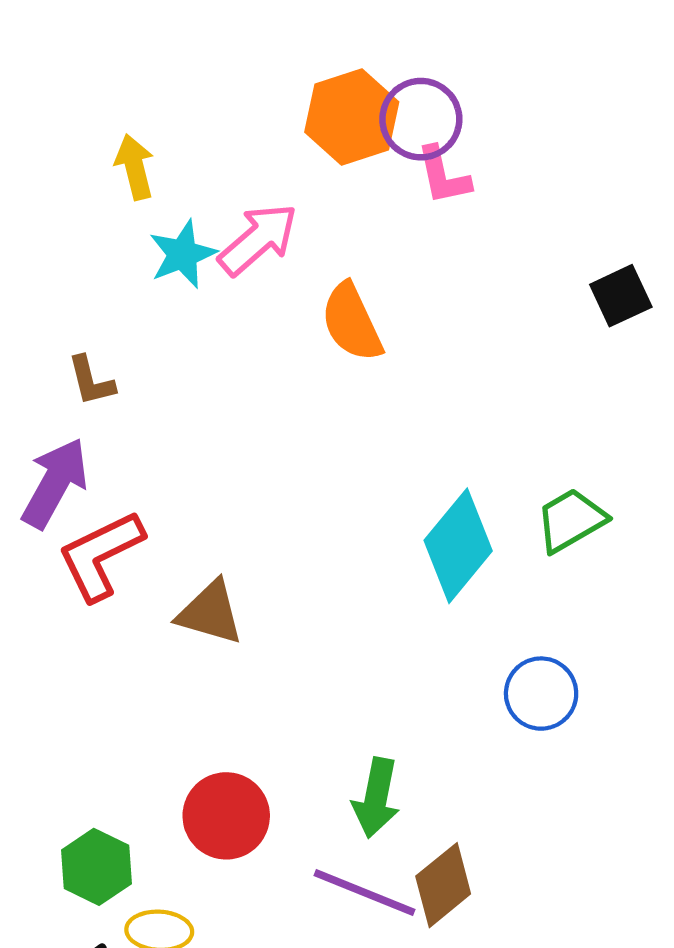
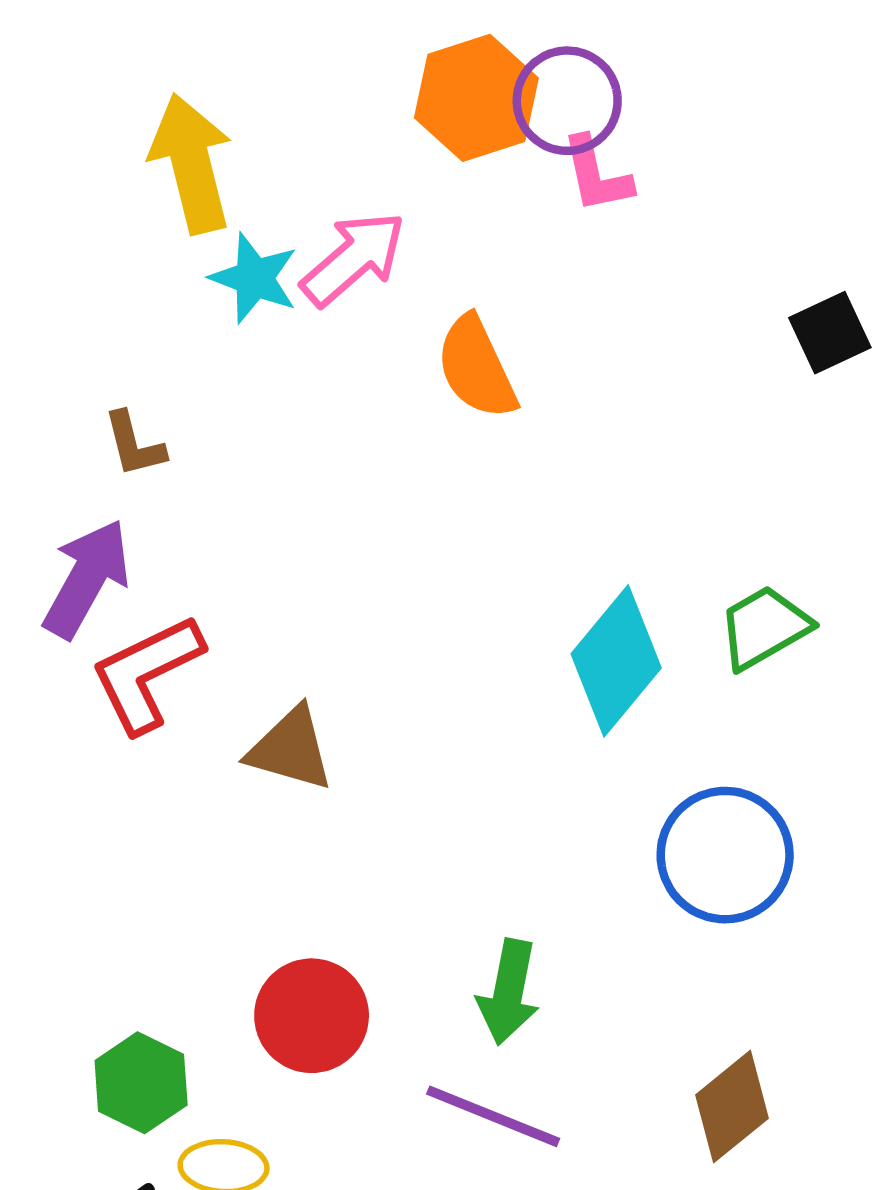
yellow arrow: (135, 167) -> (191, 164), size x1.6
cyan star: (183, 254) -> (254, 278), turned -30
blue circle: (541, 694) -> (725, 855), size x1.4
brown diamond: (443, 885) -> (732, 1107), moved

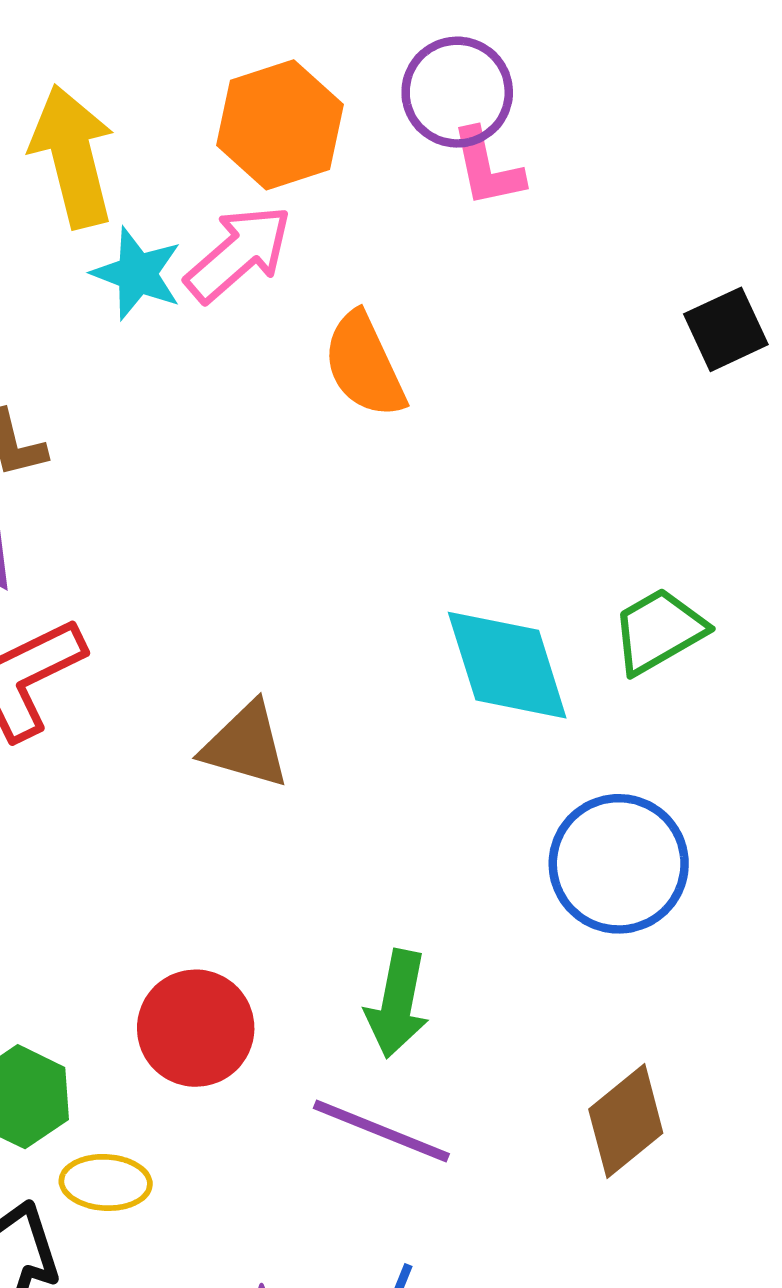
orange hexagon: (476, 98) -> (280, 125), moved
cyan diamond: (616, 661) -> (507, 665), turned -57
brown triangle: (291, 749) -> (246, 745), moved

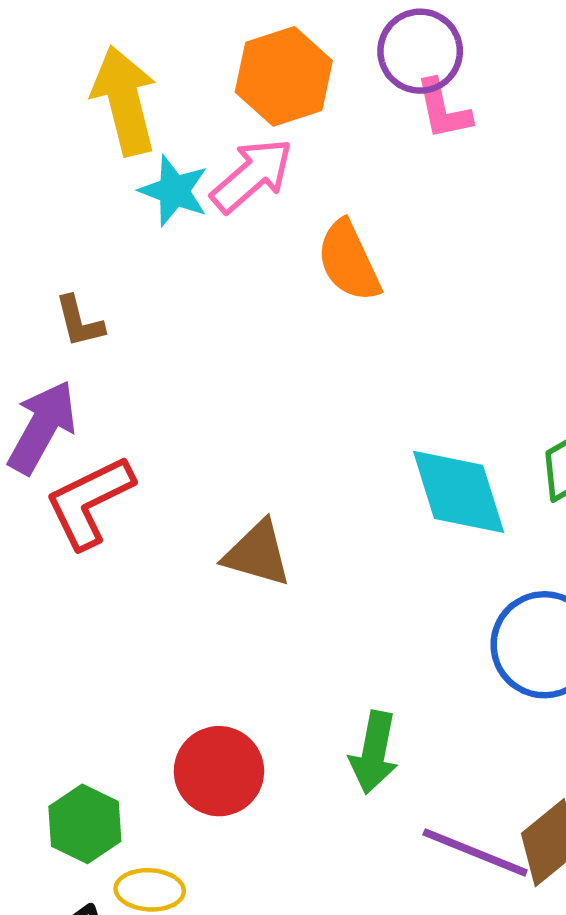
purple line: (381, 1131) -> (475, 852), moved

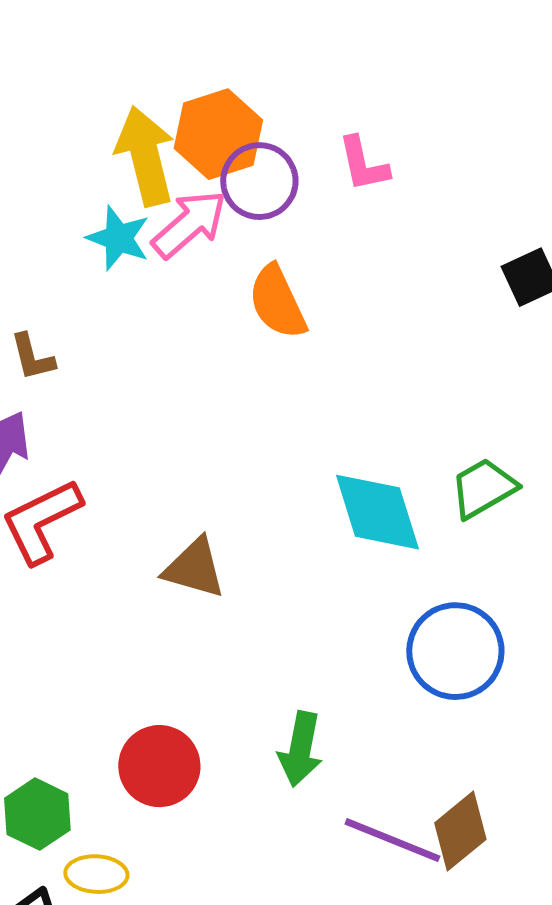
purple circle: (420, 51) -> (259, 181), moved
yellow arrow: (124, 101) -> (145, 156), moved

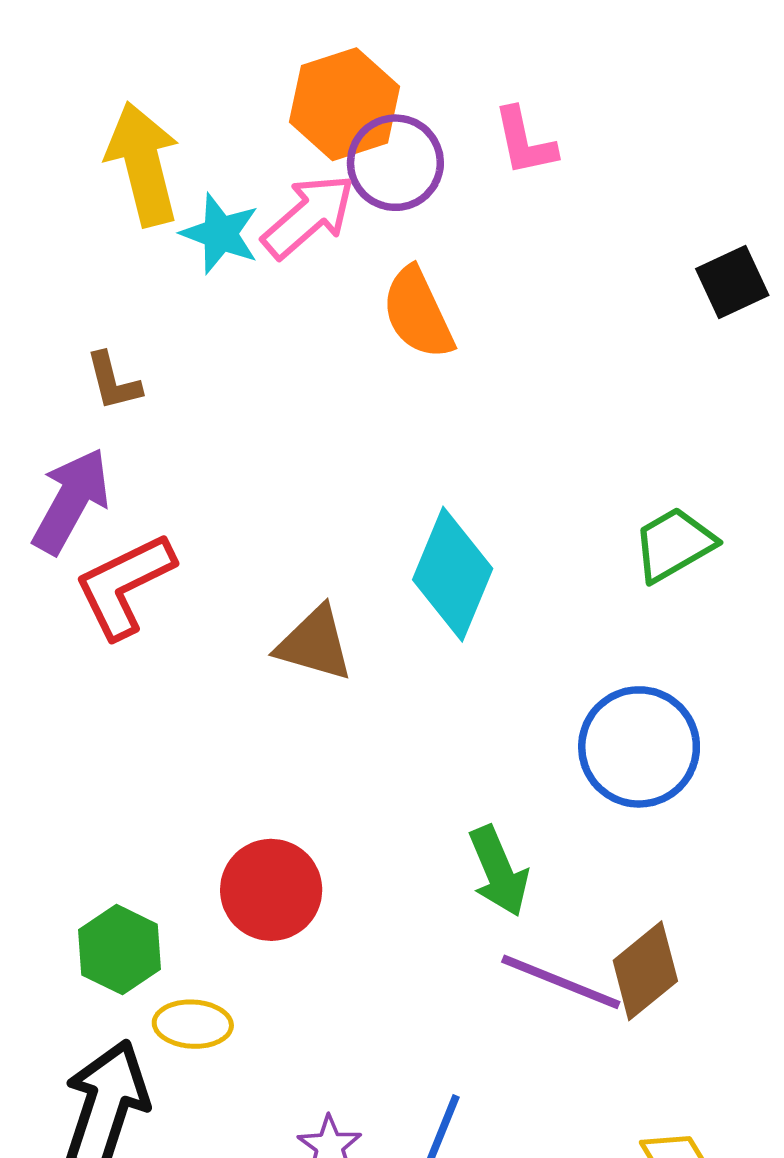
yellow arrow: (145, 156) -> (143, 164), moved
cyan diamond: (377, 512) -> (453, 574), moved, turned 40
green arrow: (300, 749) -> (499, 871), moved, turned -34

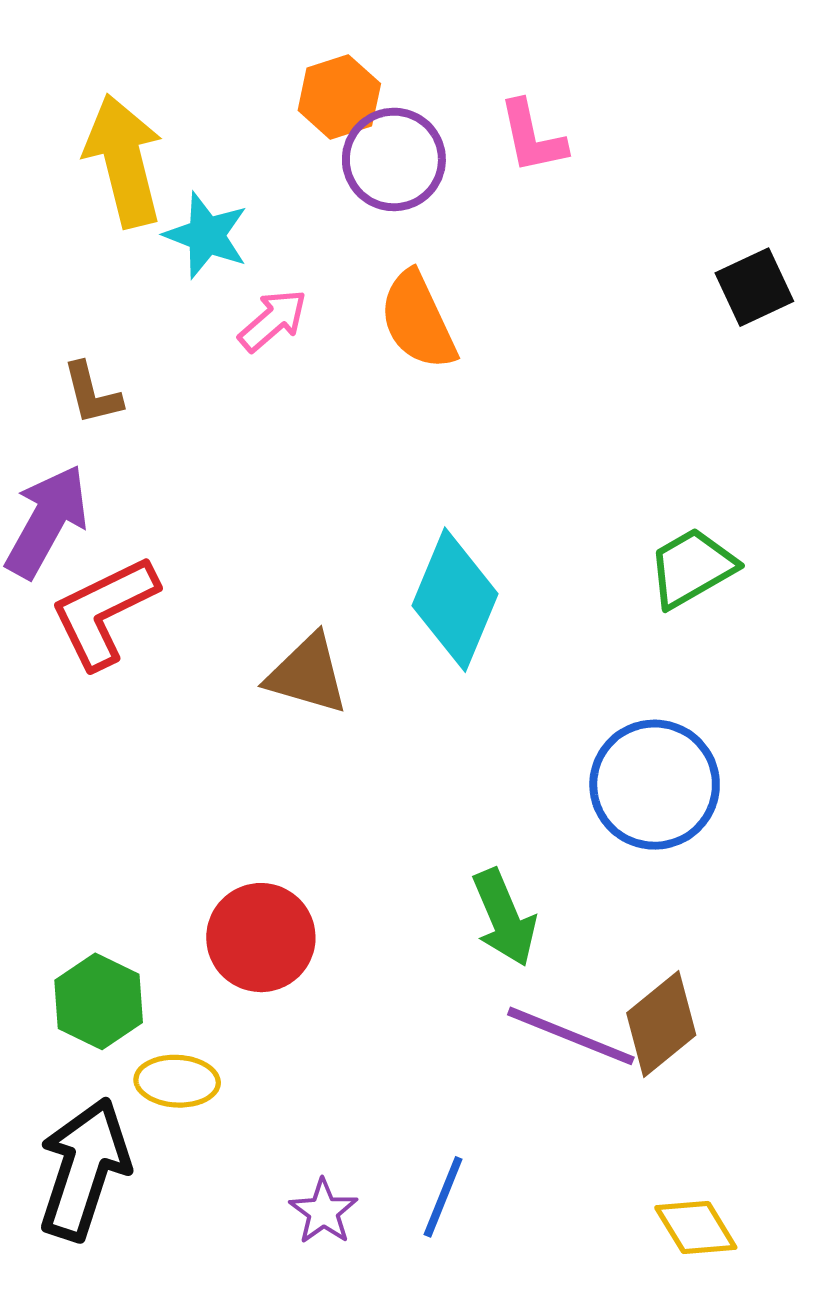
orange hexagon: (344, 104) -> (339, 97), size x0.7
pink arrow: (308, 216) -> (273, 320), moved, size x0.7

